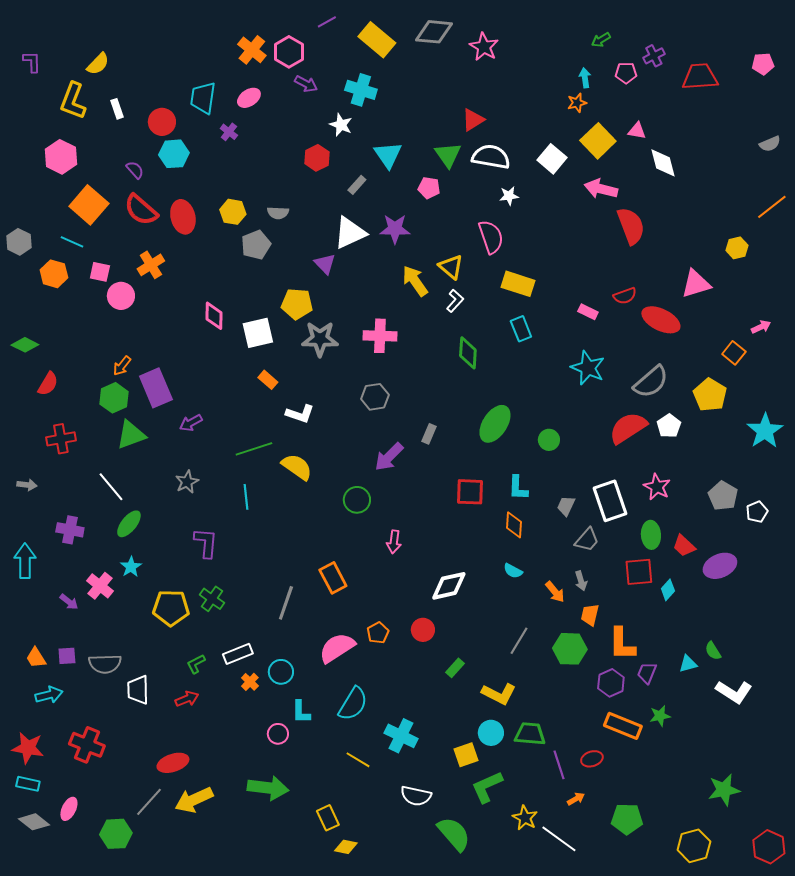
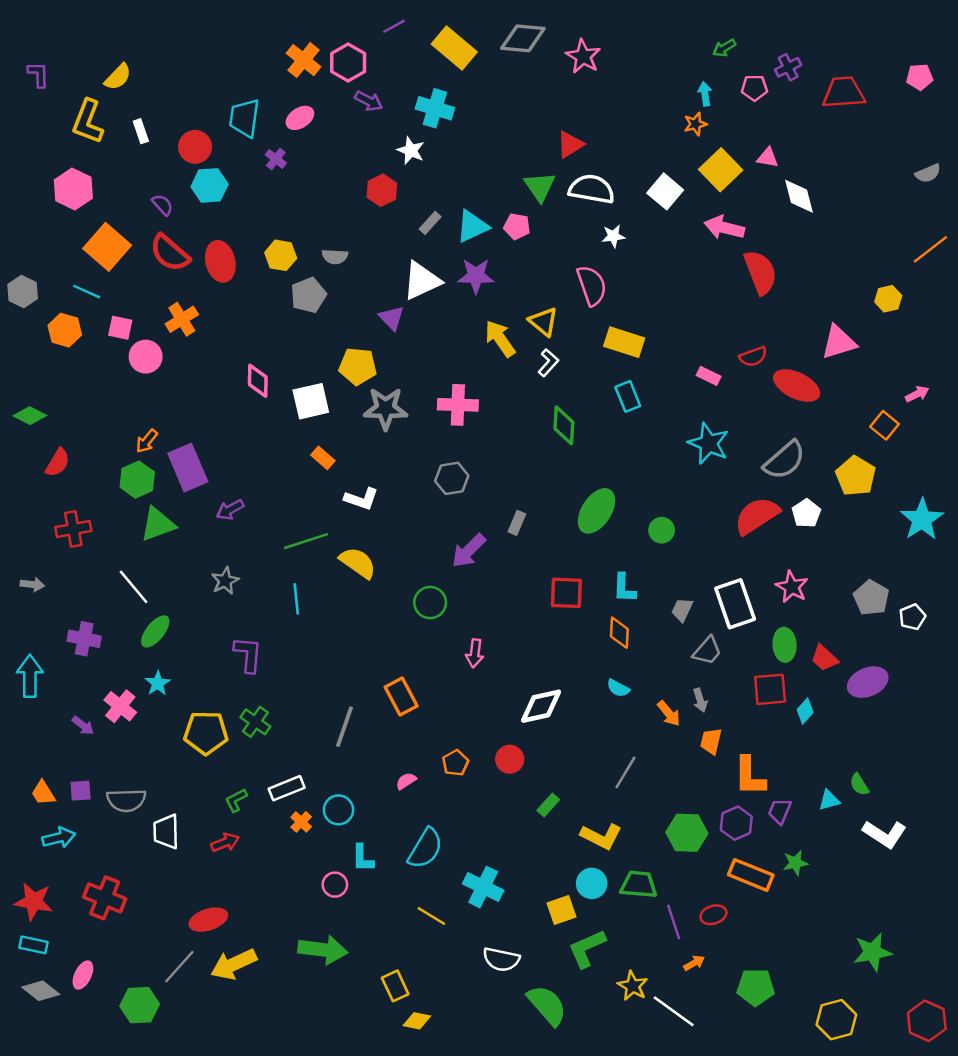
cyan triangle: (388, 155) -> (472, 226), moved, turned 40
pink semicircle: (337, 648) -> (406, 781), size x0.5
green hexagon: (570, 649) -> (687, 833), moved

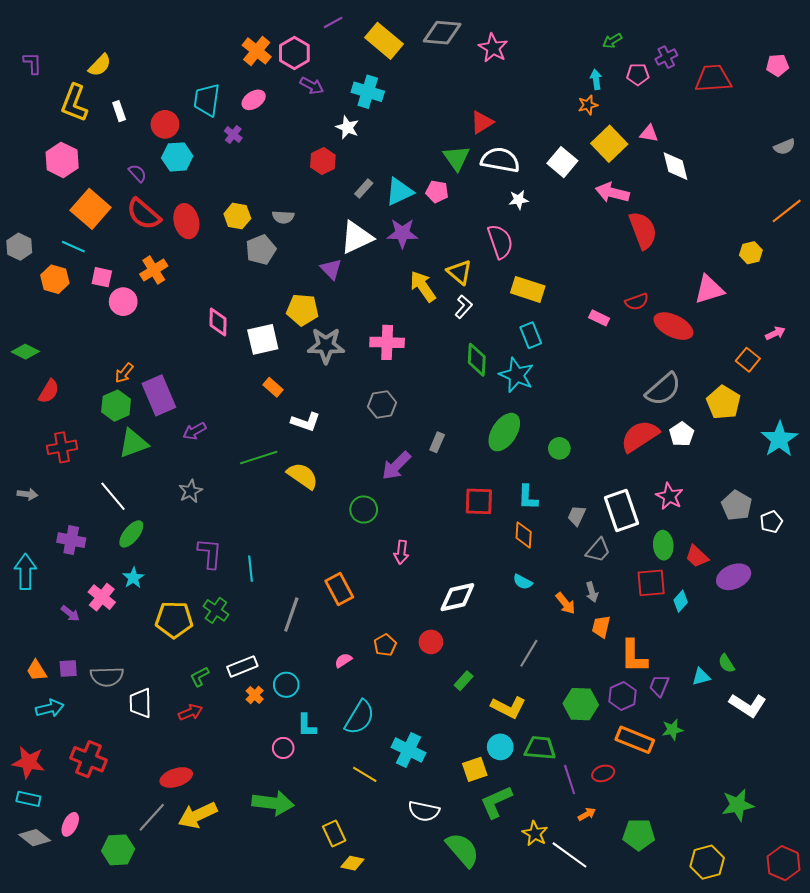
cyan star: (709, 443) -> (517, 375), moved
cyan line: (296, 599) -> (251, 569), moved

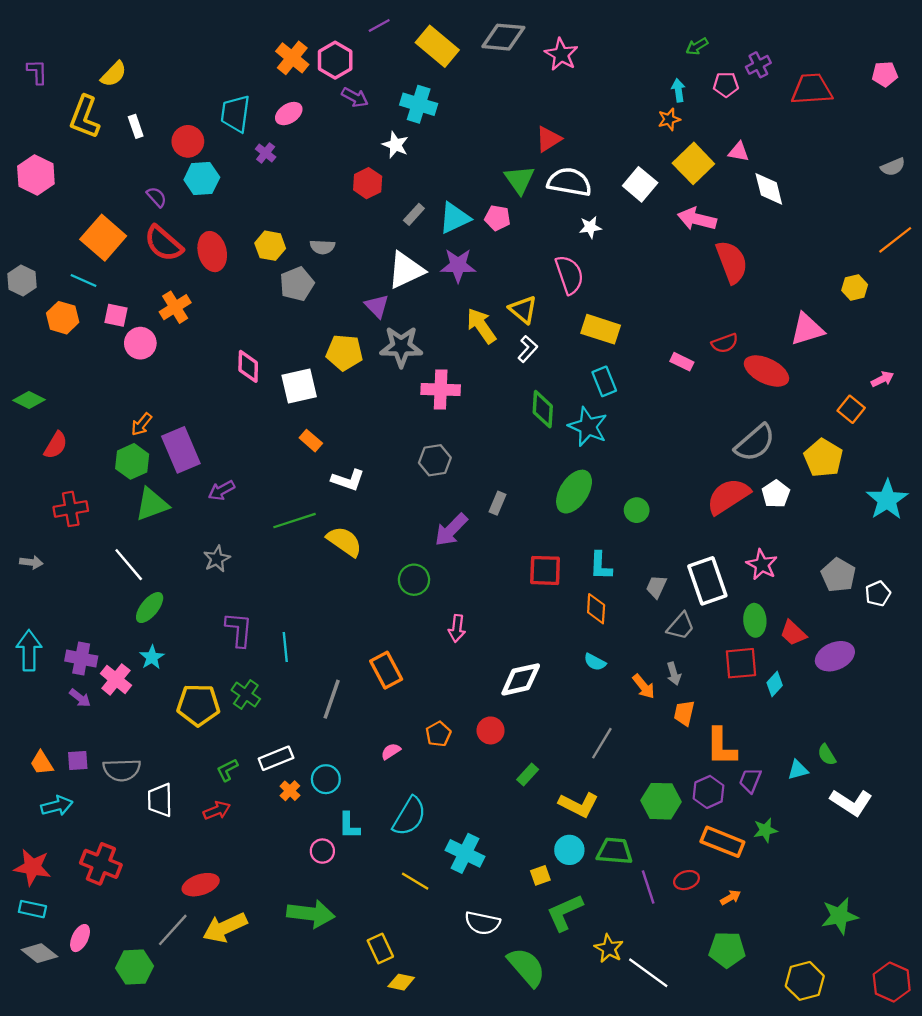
pink hexagon: (62, 160) -> (36, 175), moved
gray star: (326, 345) -> (401, 347), moved
purple cross: (71, 540) -> (81, 659), moved
yellow square: (475, 769) -> (540, 875), size x0.7
orange arrow: (587, 814) -> (731, 897), moved

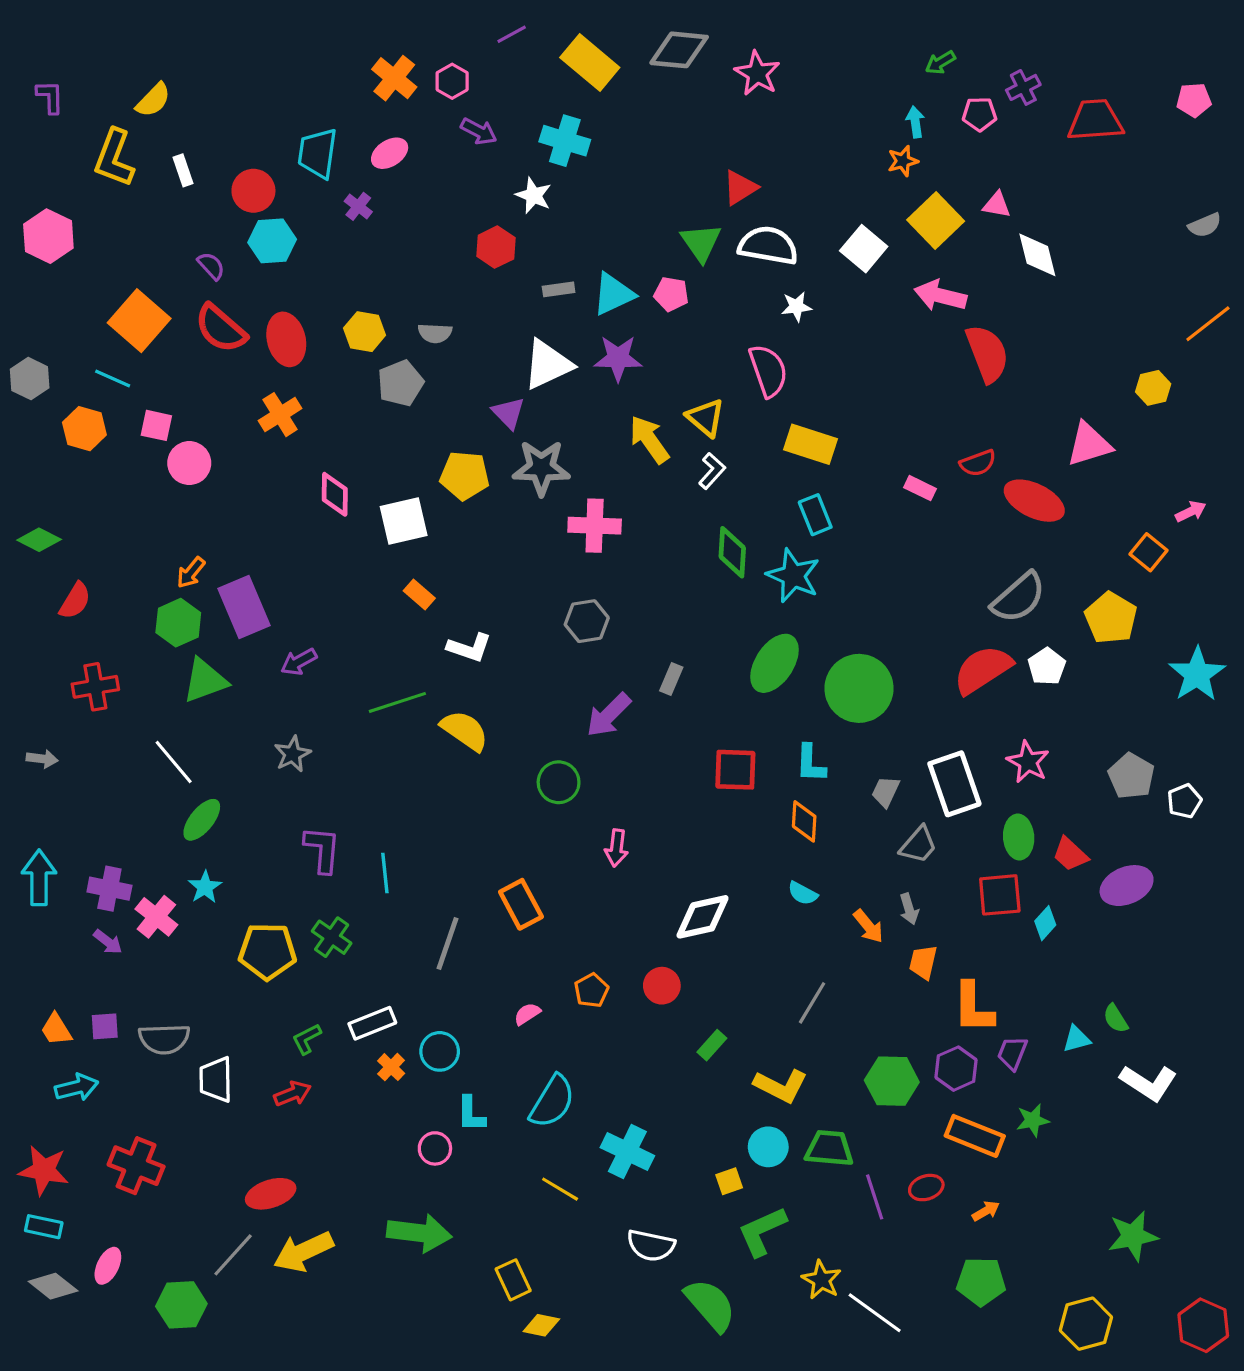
pink hexagon: (335, 60) -> (452, 81), size x0.7
gray rectangle: (414, 214) -> (559, 289), turned 40
orange cross: (175, 307) -> (280, 415), moved
green circle: (637, 510) -> (859, 688), size x2.0

